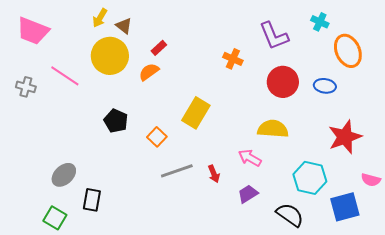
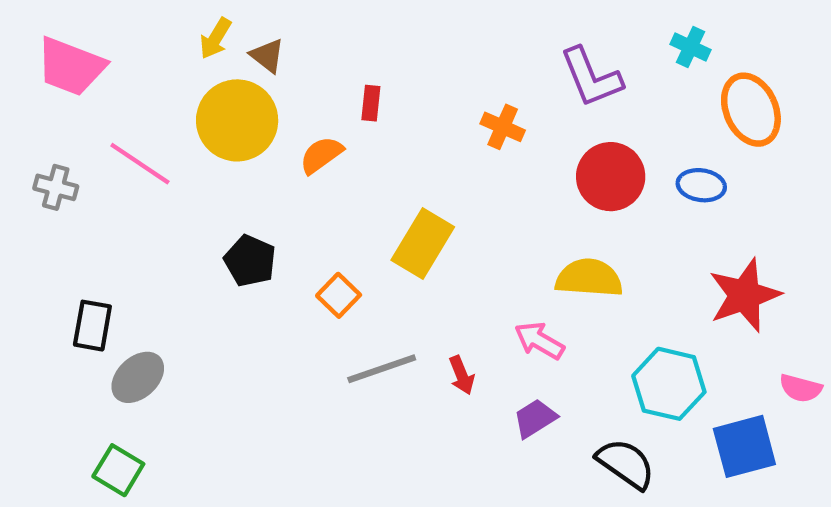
red rectangle: (159, 48) -> (371, 103), moved, turned -42
black rectangle: (92, 200) -> (92, 326), moved

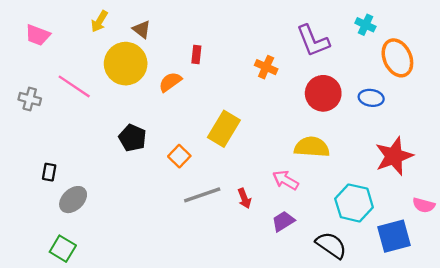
yellow arrow: (215, 38) -> (99, 21), moved
pink trapezoid: (71, 66) -> (38, 35), size x0.7
black rectangle: (92, 326) -> (49, 172), size x0.7

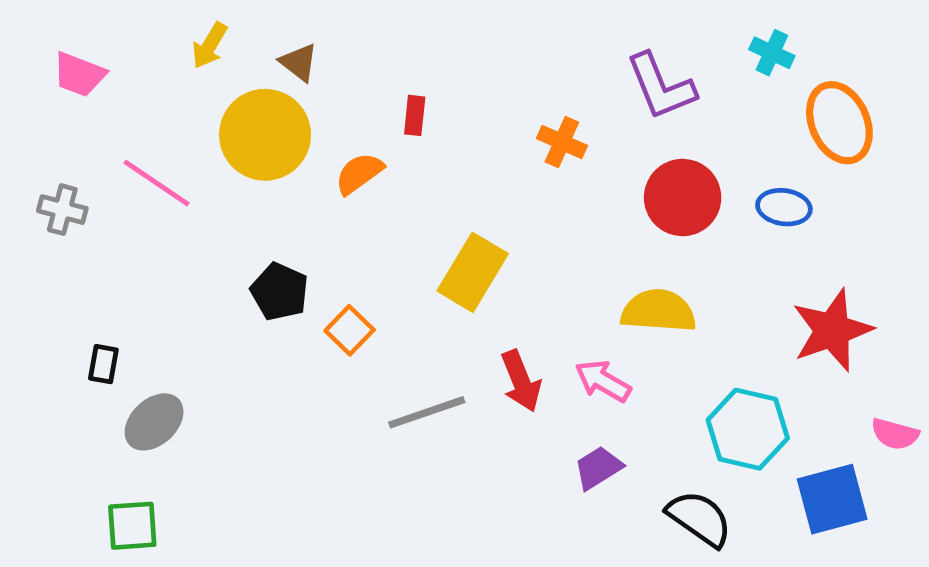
orange square: (179, 156) -> (350, 330), moved
red arrow: (244, 198) -> (521, 381), moved, size x1.4
green square: (63, 249) -> (132, 526), turned -35

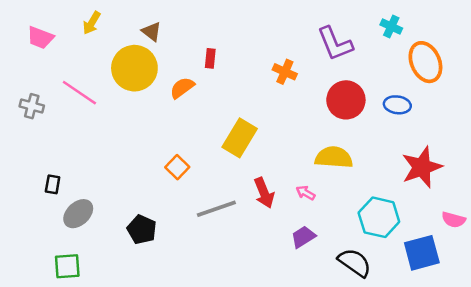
yellow arrow: (210, 45) -> (92, 23), moved
black pentagon: (280, 292) -> (142, 230), moved
pink arrow: (603, 381) -> (306, 193), size x0.7

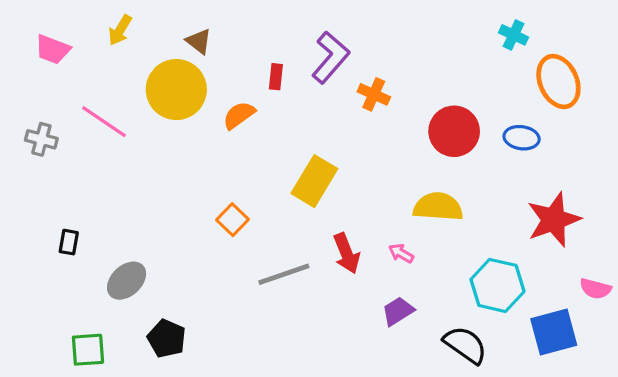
purple L-shape: (335, 44) -> (330, 57), moved, turned -117
gray ellipse: (78, 214) -> (127, 281), moved
black pentagon: (142, 230) -> (167, 338), moved

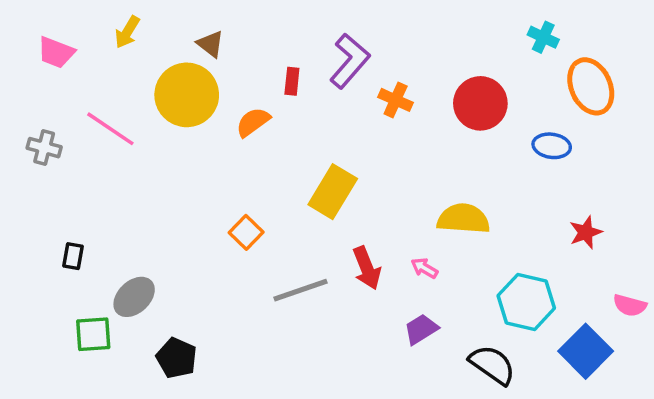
red circle: (454, 131) -> (480, 103), moved
red star: (554, 220) -> (586, 232), size x0.6
blue square: (554, 332) -> (586, 351), turned -30
green square: (88, 350) -> (93, 334), moved

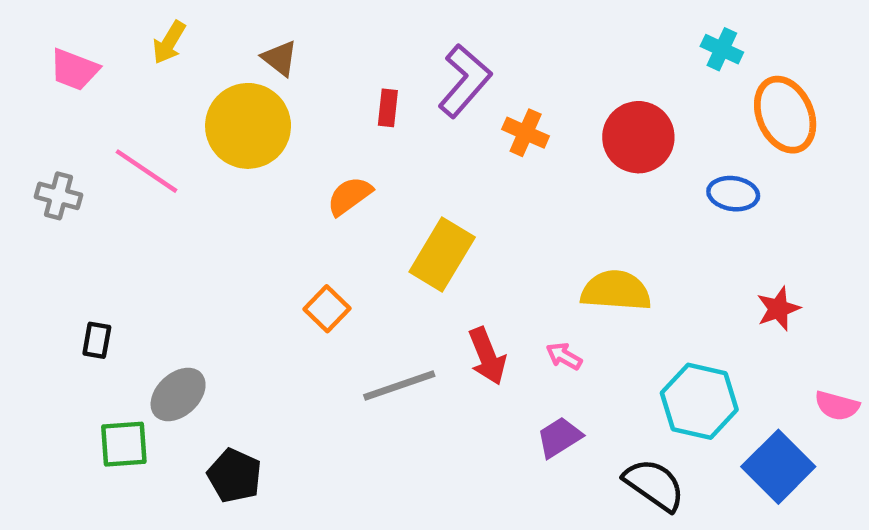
orange semicircle: (253, 122) -> (350, 196), moved

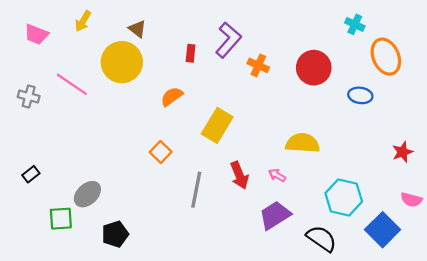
red star: (778, 309) -> (402, 152), moved
black rectangle: (97, 340) -> (31, 174), moved, turned 42
gray line: (399, 385) -> (196, 190), turned -60
purple trapezoid: (559, 437) -> (275, 215), size x1.4
black pentagon: (234, 476) -> (115, 234), turned 30

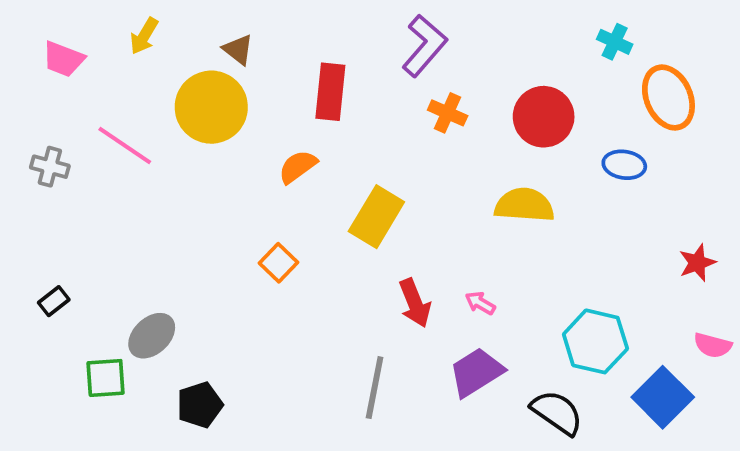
purple L-shape: (228, 40) -> (424, 46), moved
red rectangle: (191, 53) -> (330, 92), size x1.8
yellow semicircle: (303, 143) -> (524, 205), moved
gray line: (196, 190) -> (375, 388), moved

